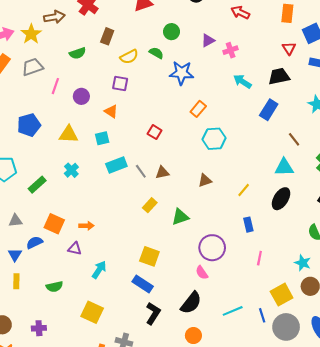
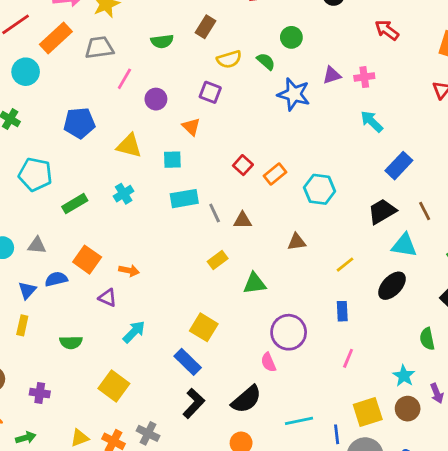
purple triangle: (208, 40) -> (332, 75), moved
black trapezoid: (279, 76) -> (382, 211), moved, turned -30
orange rectangle: (198, 109) -> (275, 174), moved

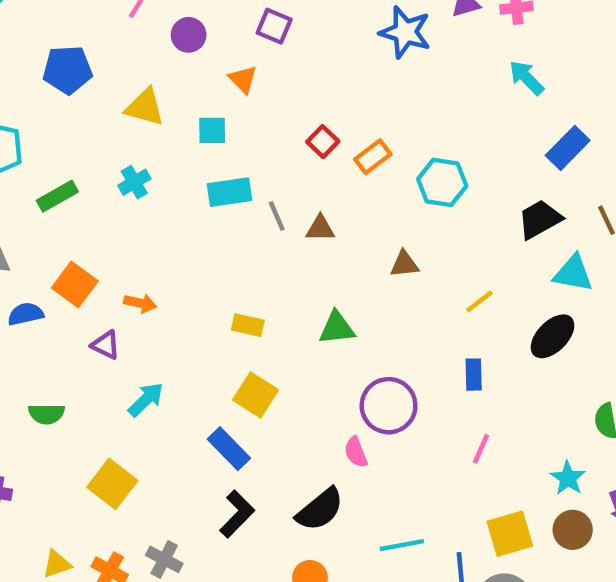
yellow rectangle: (218, 260) -> (248, 325), moved, turned 48

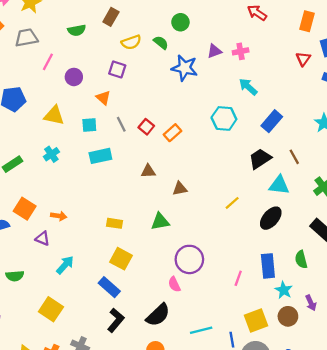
cyan hexagon: (442, 182) -> (224, 118), moved
gray line: (277, 216) -> (121, 124), moved
brown triangle: (404, 264) -> (180, 189), moved
blue rectangle: (474, 375) -> (268, 266), moved, size x1.5

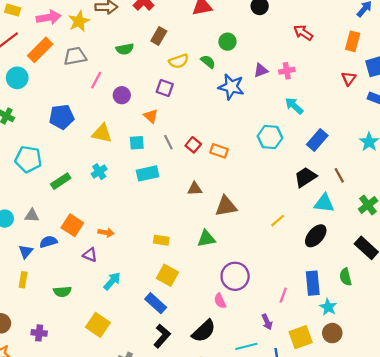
orange rectangle: (172, 133) -> (219, 151), turned 60
brown triangle: (180, 189) -> (226, 206), size x1.5
purple arrow: (311, 303) -> (267, 322), moved

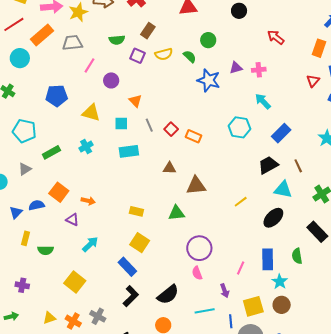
purple square: (165, 88) -> (138, 56), moved
gray triangle: (32, 216) -> (25, 169), moved, turned -40
yellow rectangle: (23, 280) -> (26, 238), moved
pink semicircle: (220, 301) -> (197, 273), moved

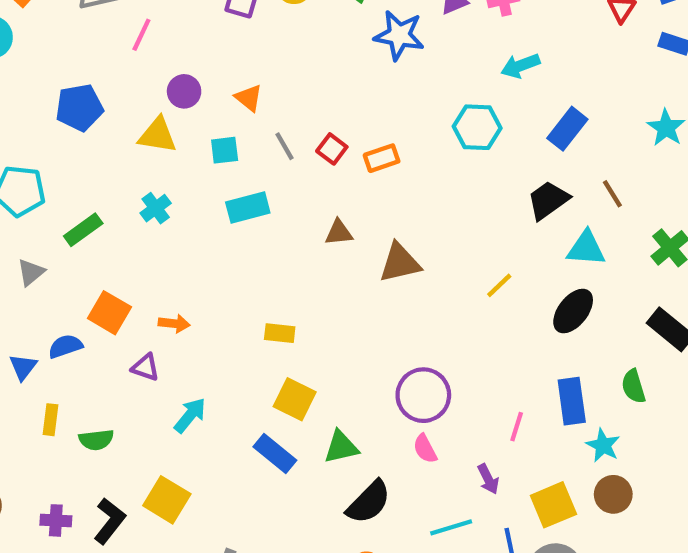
purple circle: (111, 80) -> (184, 91), moved
cyan arrow: (263, 101) -> (520, 66), turned -60
orange rectangle: (193, 136) -> (382, 158), turned -35
green triangle: (176, 213) -> (341, 447), moved
black L-shape: (131, 296) -> (110, 521), moved

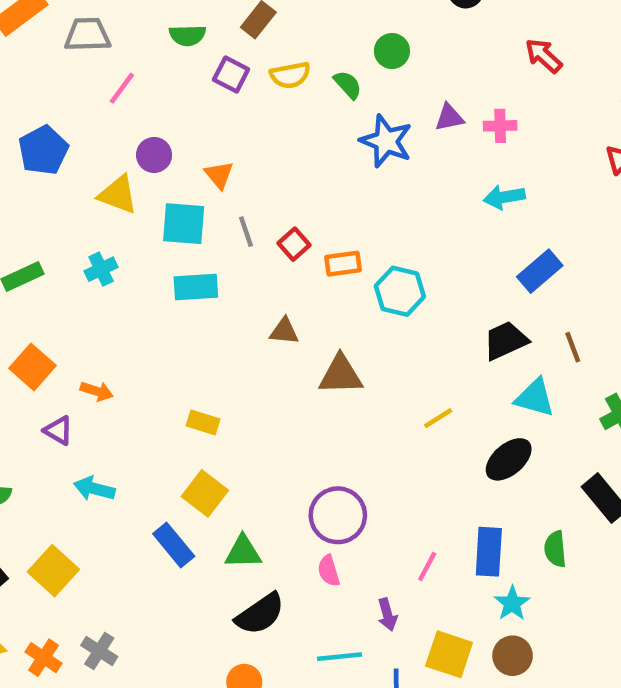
blue pentagon: (79, 108) -> (43, 150), turned -30
cyan hexagon: (477, 127) -> (400, 291), moved
cyan square: (225, 150) -> (184, 224), size x1.5
cyan arrow: (190, 415) -> (94, 489), turned -126
yellow square: (553, 505) -> (449, 654), turned 30

